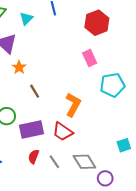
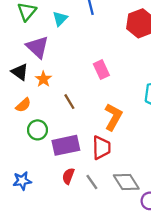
pink rectangle: (90, 58) -> (101, 70), moved
orange star: (19, 67) -> (43, 79), moved
red trapezoid: (63, 132) -> (101, 148), turned -125

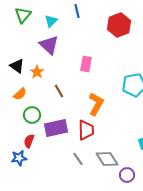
purple triangle: (37, 47) -> (49, 45), moved
pink rectangle: (101, 70) -> (86, 64), turned 35
red semicircle: (68, 176) -> (29, 141), moved

